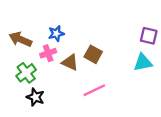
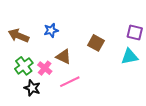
pink cross: (48, 53) -> (45, 68), moved, turned -32
brown square: (93, 54) -> (96, 43), moved
pink line: (94, 90) -> (70, 82), moved

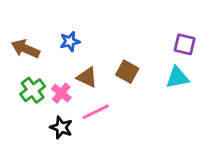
brown square: (96, 43) -> (127, 72), moved
black star: (32, 88) -> (61, 128), moved

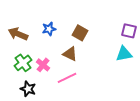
brown square: (127, 72) -> (80, 33), moved
brown triangle: (87, 77) -> (70, 54), moved
black star: (61, 128) -> (28, 89), moved

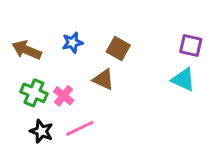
cyan triangle: (124, 54) -> (183, 80), turned 36
green cross: (23, 63) -> (34, 93), turned -30
pink line: (67, 78) -> (80, 128), moved

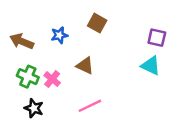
brown square: (118, 48) -> (97, 23), moved
pink line: (80, 128) -> (90, 106), moved

